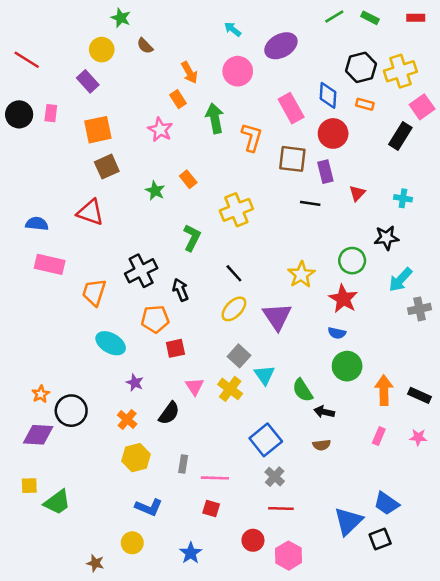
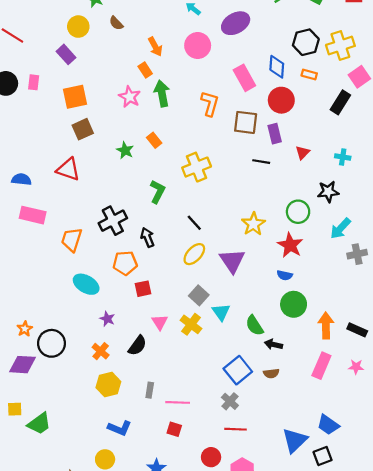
green arrow: (215, 118) -> (162, 93), moved
pink rectangle: (379, 436) -> (321, 366), size x1.6
blue square: (266, 440) -> (238, 370), moved

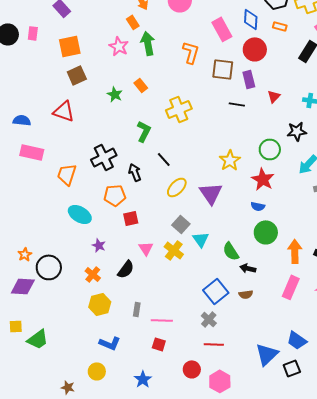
black line: (194, 223) -> (164, 159), moved

